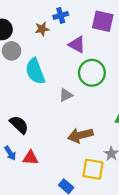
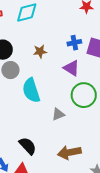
blue cross: (61, 15) -> (74, 43), moved
black semicircle: (19, 125) -> (28, 146), moved

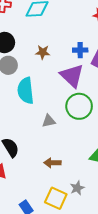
purple triangle: (71, 68) -> (72, 76), size x1.4
brown arrow: (69, 152) -> (52, 163), size x0.7

